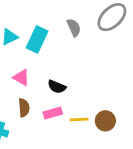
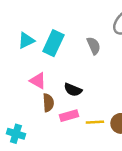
gray semicircle: (74, 28) -> (94, 46), moved
brown semicircle: (24, 108) -> (48, 103), moved

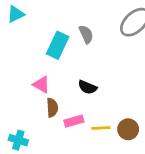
cyan triangle: (26, 41) -> (16, 14), moved
gray semicircle: (94, 46) -> (86, 34), moved
black semicircle: (73, 90) -> (87, 87), moved

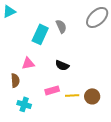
pink triangle: (41, 85) -> (28, 63), turned -40
brown semicircle: (52, 108) -> (15, 80), moved
cyan cross: (18, 140) -> (24, 104), moved

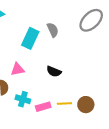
pink rectangle: (52, 90) -> (43, 107), moved
cyan cross: (24, 104) -> (23, 99), moved

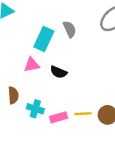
pink triangle: (18, 69) -> (32, 65), moved
black semicircle: (54, 71) -> (59, 72), moved

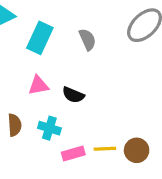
cyan rectangle: (44, 39) -> (40, 38), moved
cyan cross: (35, 109) -> (49, 128), moved

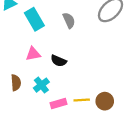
cyan rectangle: (40, 38) -> (34, 19), turned -55
cyan cross: (49, 128) -> (41, 85), turned 35

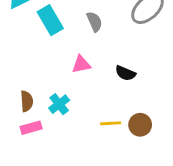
pink triangle: (33, 54) -> (81, 64), moved
black semicircle: (59, 61) -> (125, 73), moved
pink rectangle: (59, 103) -> (31, 128), moved

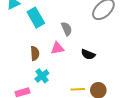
gray semicircle: (94, 22) -> (67, 29), moved
brown semicircle: (27, 101) -> (35, 53), moved

